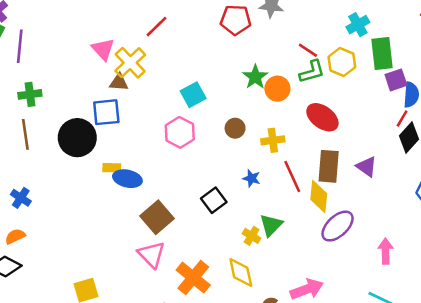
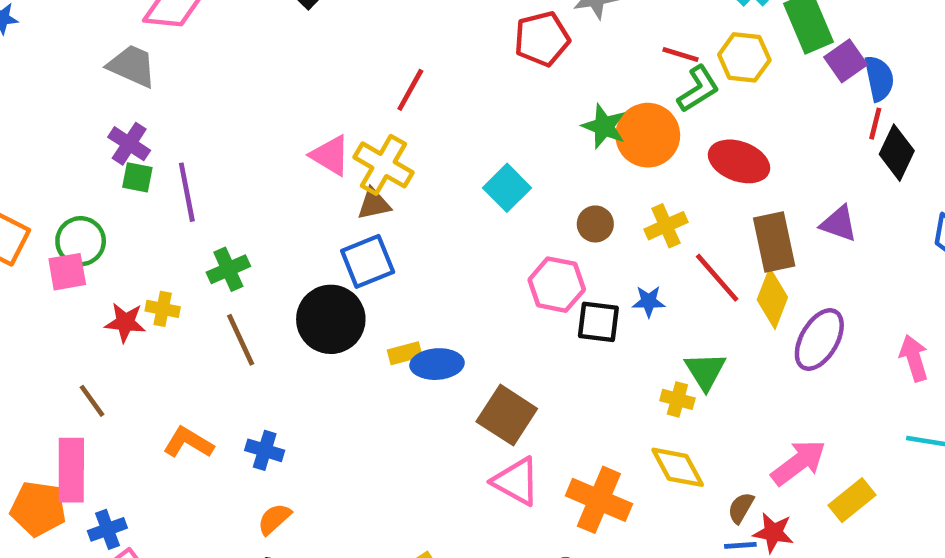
orange circle: (277, 89) -> (648, 135), size x1.4
pink hexagon: (180, 132) -> (557, 285), moved
yellow diamond: (319, 196) -> (772, 299), turned 32
black square: (214, 200) -> (598, 322), moved, turned -30

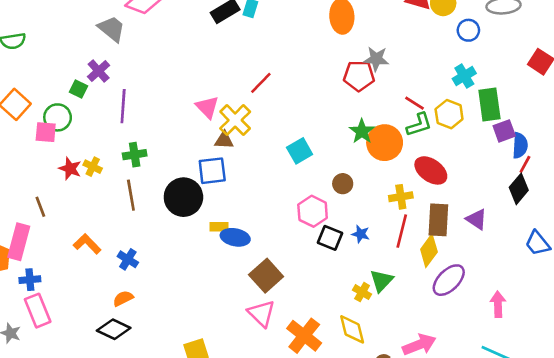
red pentagon: (542, 39) -> (359, 76), moved
red line: (875, 124) -> (525, 164), moved
green square: (137, 177) -> (79, 89), moved
yellow cross: (666, 226) -> (401, 197), moved
red line: (717, 278) -> (402, 231), turned 40

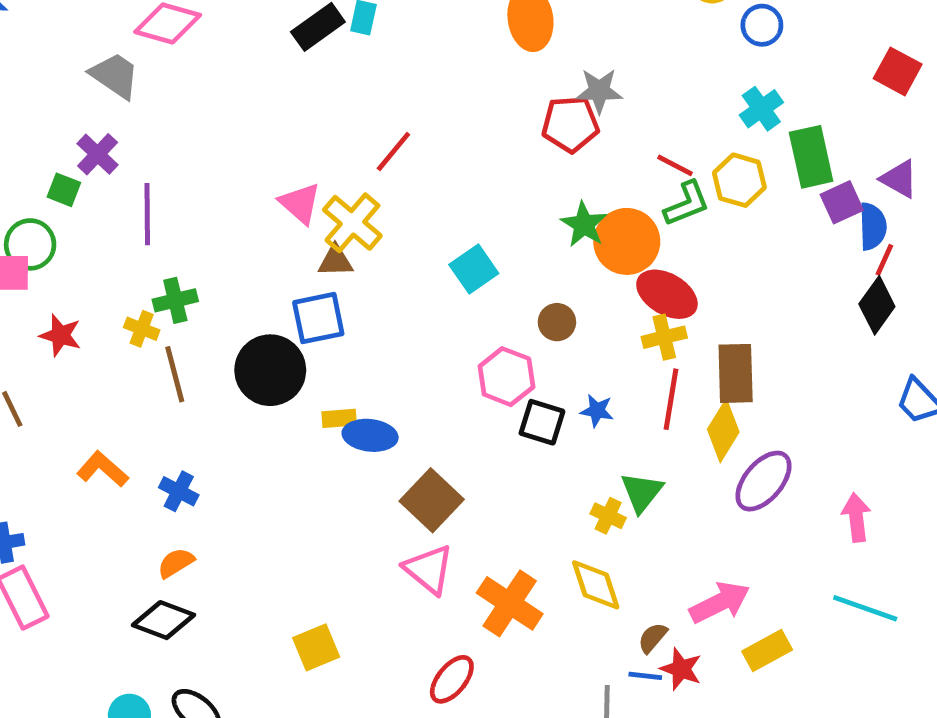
yellow cross: (93, 167) -> (142, 329), moved
red ellipse: (431, 170) -> (667, 294), moved
purple triangle: (477, 219) -> (899, 179), moved

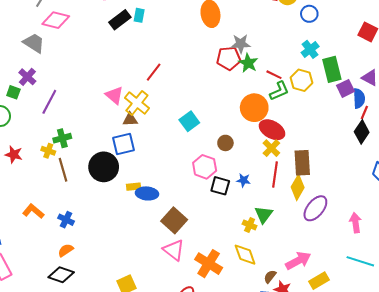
purple line: (147, 214) -> (49, 102), turned 30
green star: (584, 224) -> (248, 63), moved
yellow cross: (664, 337) -> (271, 148), turned -30

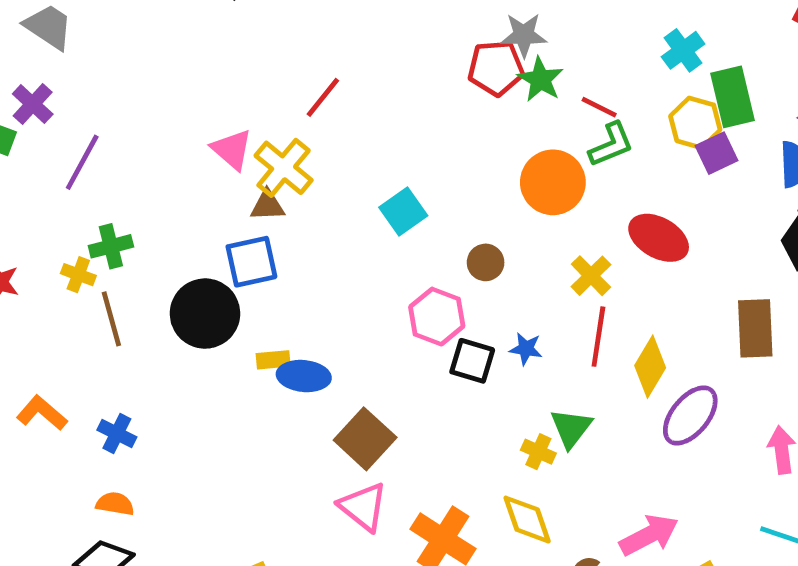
yellow hexagon: (302, 80) -> (695, 123), moved
purple square: (346, 88) -> (717, 153), moved
red ellipse: (272, 130) -> (659, 238), moved
brown rectangle: (302, 163) -> (755, 328), moved
orange semicircle: (66, 250) -> (115, 504), turned 42

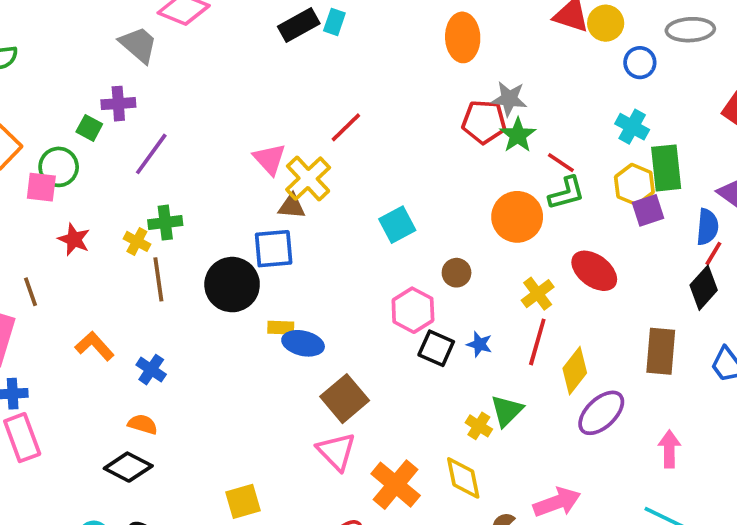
cyan cross: (683, 50) -> (632, 127), turned -32
purple cross: (33, 104) -> (118, 104), turned 36

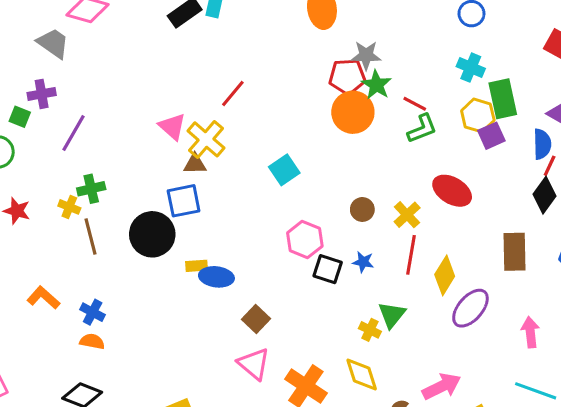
orange circle: (517, 217) -> (353, 112), moved
brown circle: (457, 273) -> (362, 209), moved
brown square: (345, 399) -> (256, 319), size x0.7
orange semicircle: (143, 424) -> (92, 341), moved

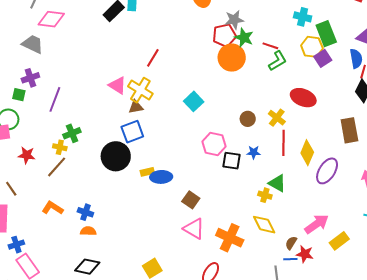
brown line: (91, 237) -> (57, 167), moved, turned 65
green triangle: (392, 315) -> (277, 183), turned -30

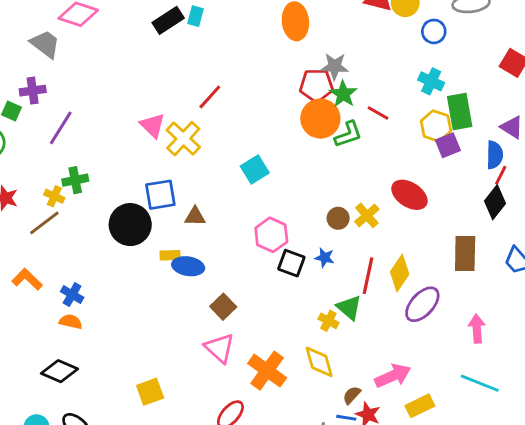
green L-shape: (278, 61) -> (348, 134), moved
brown triangle: (136, 107) -> (195, 216), moved
brown circle: (248, 119) -> (338, 218), moved
red line: (284, 143) -> (368, 276), moved

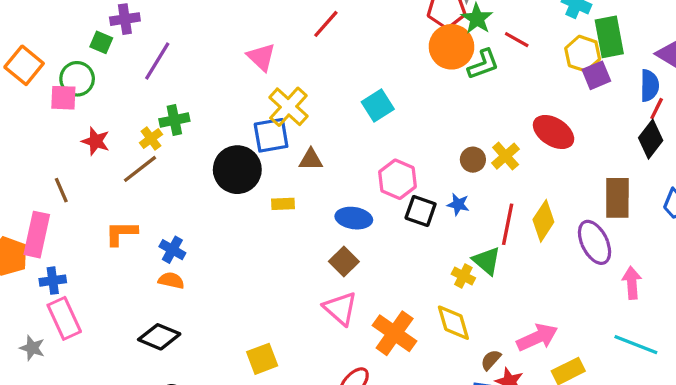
yellow cross: (183, 139) -> (288, 107), moved
yellow cross: (54, 196) -> (151, 139), turned 30
blue ellipse: (188, 266) -> (354, 218), moved
orange L-shape: (27, 279) -> (121, 233), turned -44
purple ellipse: (422, 304) -> (595, 242), moved, turned -69

